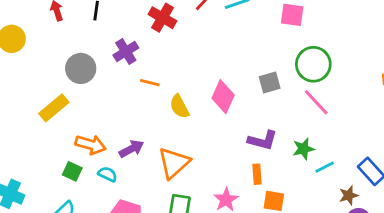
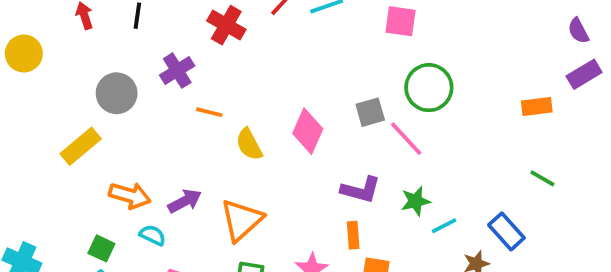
pink line: (316, 102) -> (406, 139), moved
green square: (72, 171) -> (101, 248), moved

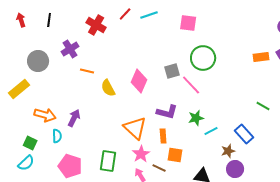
orange rectangle: (537, 106) -> (261, 57), moved
purple arrow: (185, 201) -> (74, 118), turned -36
orange triangle: (241, 220) -> (135, 128), moved, turned -35
cyan semicircle: (153, 235) -> (57, 136), turned 64

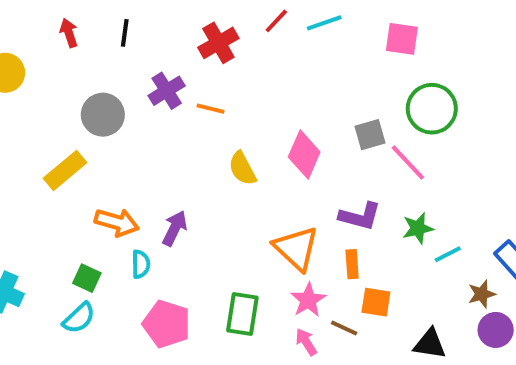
red cross: (96, 25) -> (218, 43), turned 30
orange line: (87, 71) -> (210, 109), moved

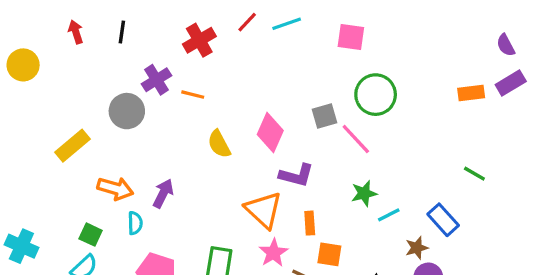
gray circle: (103, 115) -> (127, 111), moved
purple L-shape: (360, 216) -> (297, 175), moved

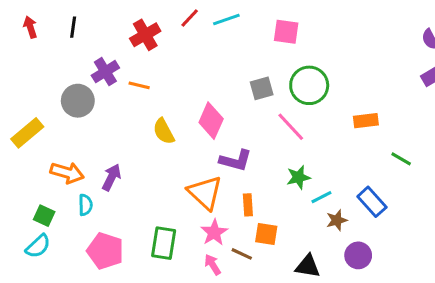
orange rectangle: (471, 93) -> (366, 121), moved
gray square: (325, 116) -> (262, 88), moved
brown star: (417, 248) -> (337, 220), moved

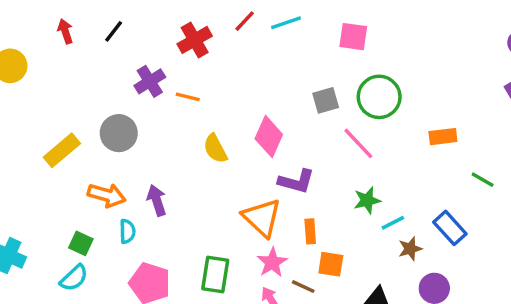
black line: (73, 27) -> (114, 31), turned 30
gray circle: (78, 101) -> (119, 133), moved
purple arrow: (112, 177) -> (157, 200), turned -44

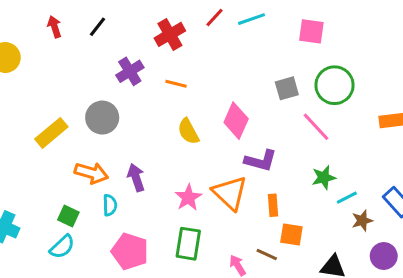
orange line: (188, 97) -> (176, 84), moved
pink star: (272, 262) -> (188, 198), moved

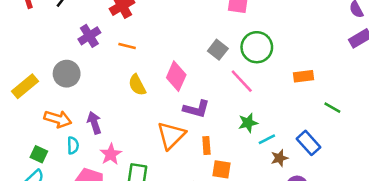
gray square: (287, 88) -> (218, 50), turned -36
orange triangle: (230, 193) -> (171, 135), turned 32
pink star: (188, 198) -> (111, 154), moved

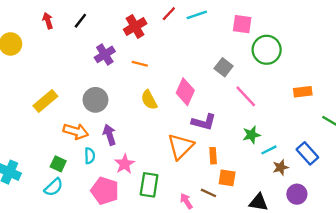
green circle: (257, 47) -> (267, 50), moved
gray circle: (67, 74) -> (95, 100), moved

